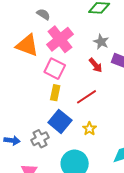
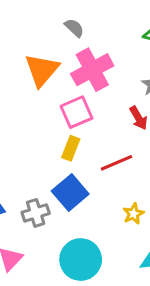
orange triangle: (27, 45) -> (42, 70), turned 40
pink square: (55, 69) -> (77, 112), turned 30
yellow star: (89, 129) -> (133, 214), moved

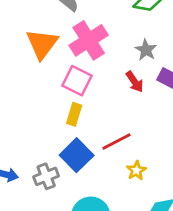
pink square: (77, 112) -> (77, 81), turned -36
red line: (116, 163) -> (117, 141), moved

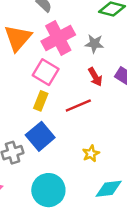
gray star: (146, 50) -> (94, 44), moved, turned -30
red line: (117, 141) -> (78, 105), moved

